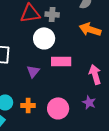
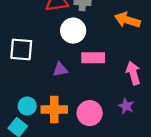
purple triangle: (33, 71) -> (60, 69), turned 40
orange cross: (28, 105) -> (54, 110), size x1.5

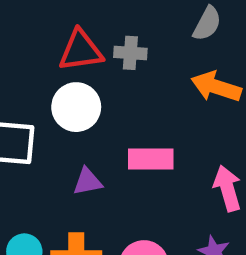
white circle: (73, 31) -> (76, 107), moved

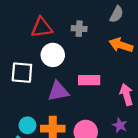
red triangle: (81, 51) -> (42, 27), moved
purple triangle: (87, 182) -> (58, 91), size x1.5

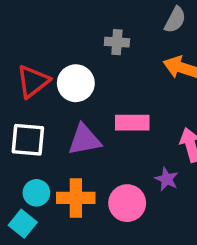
red triangle: (42, 27) -> (33, 82), moved, turned -30
white square: (22, 73) -> (28, 140), moved
purple star: (120, 125) -> (167, 179), moved

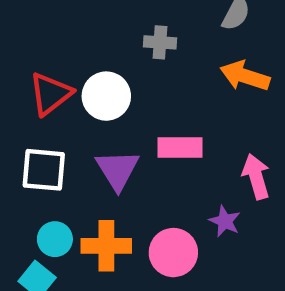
purple triangle: (84, 140) -> (117, 170), turned -51

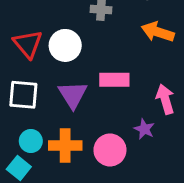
red triangle: (50, 94) -> (28, 44), turned -32

